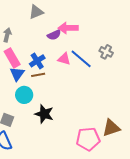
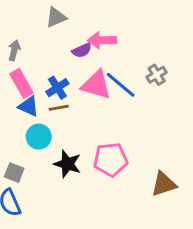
gray cross: (106, 52) -> (157, 75), turned 32
pink triangle: (64, 59) -> (96, 85), size x1.6
blue triangle: (17, 74) -> (29, 106), turned -42
pink pentagon: (88, 139) -> (111, 160), moved

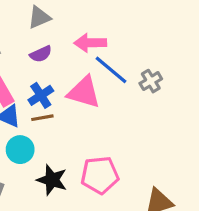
purple semicircle: (82, 50) -> (41, 54), moved
blue line: (121, 85) -> (111, 70), moved

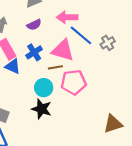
brown line: (42, 118) -> (55, 67), moved
cyan circle: (20, 150) -> (44, 88), moved
pink pentagon: (100, 175) -> (74, 82), moved

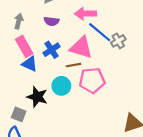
purple semicircle: (34, 25) -> (51, 21), turned 32
gray cross: (108, 43) -> (118, 41), moved
black star: (42, 109) -> (37, 97), moved

